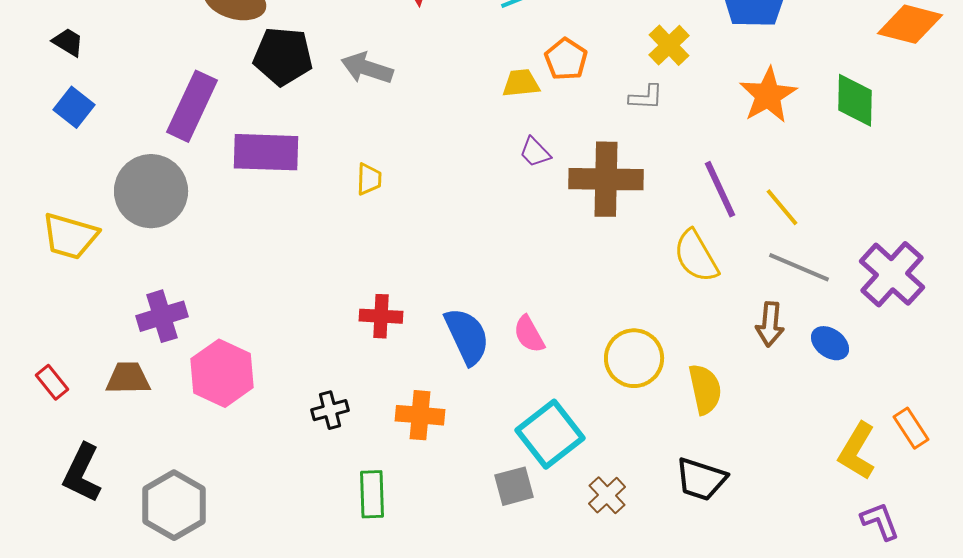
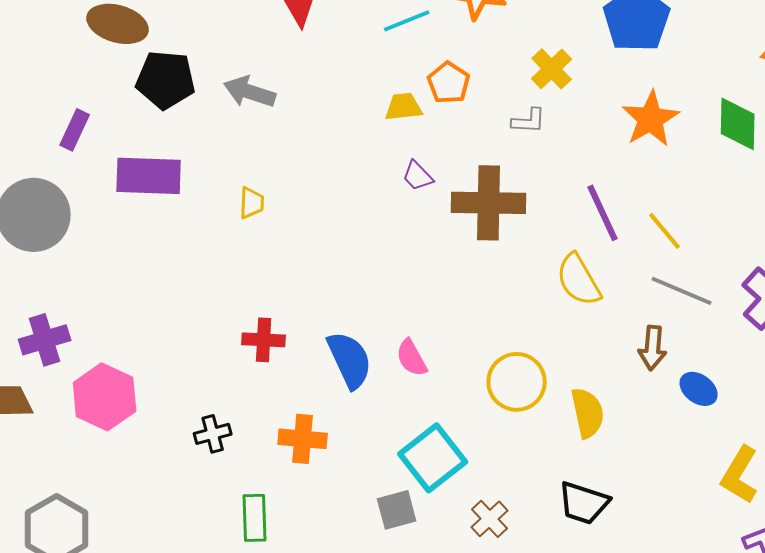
purple rectangle: (192, 106) -> (75, 130), size x0.6
blue ellipse: (830, 343) -> (699, 389), moved

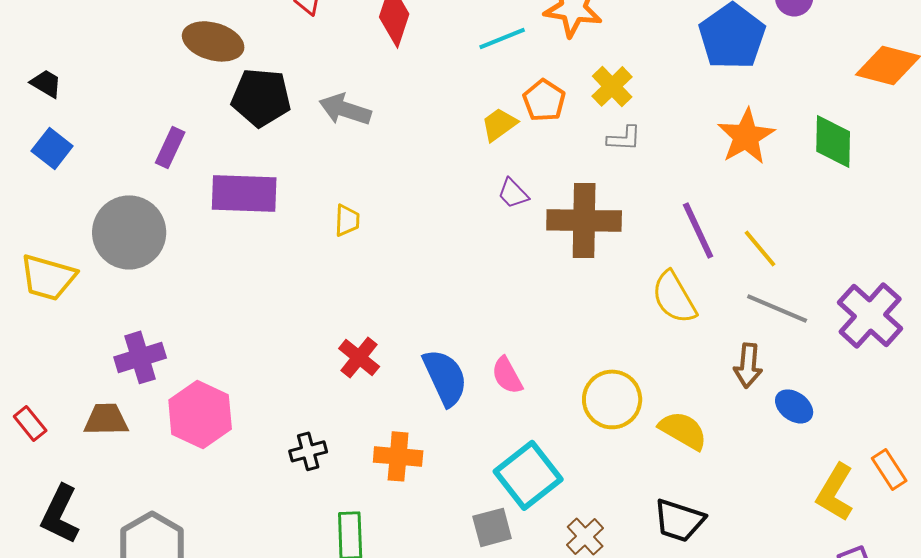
yellow cross: (552, 69) -> (612, 86), moved
yellow trapezoid: (404, 107) -> (499, 124), turned -30
red cross: (264, 340) -> (359, 357), turned 36
yellow semicircle: (588, 413) -> (683, 430), turned -48

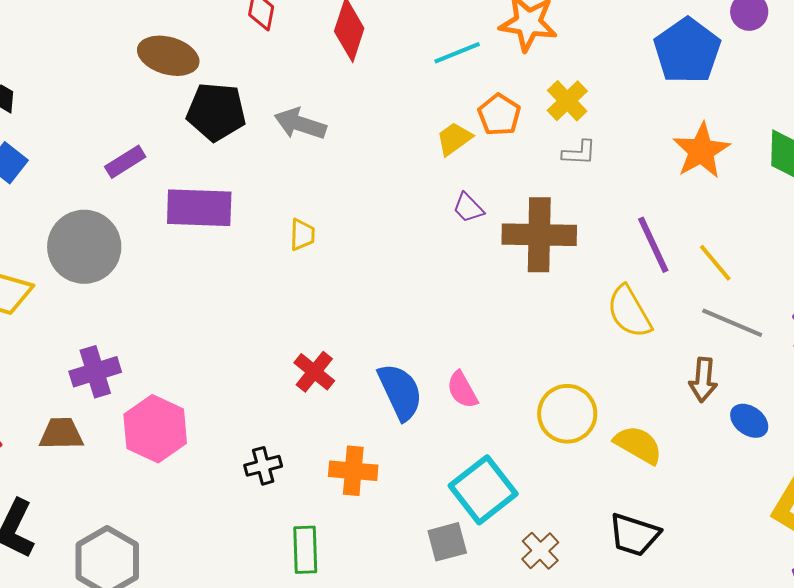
purple rectangle: (170, 147) -> (125, 162), turned 33

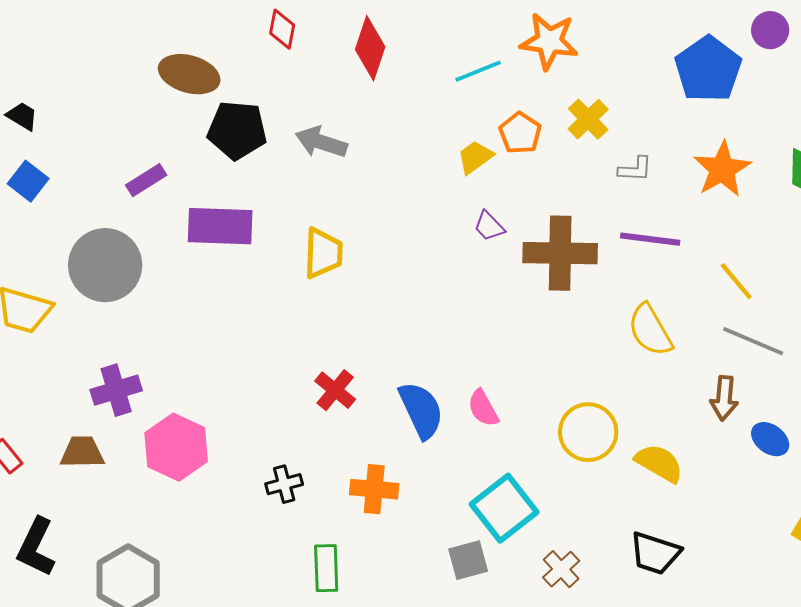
gray L-shape: (579, 153) -> (635, 169), moved
yellow trapezoid: (302, 235) -> (323, 253), size x1.6
purple line: (653, 245) -> (650, 239), moved, turned -58

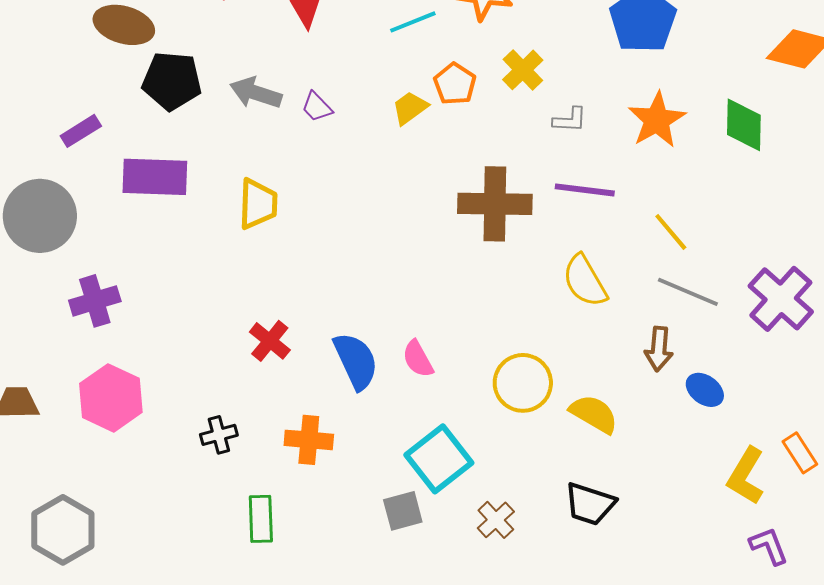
purple trapezoid: (489, 226) -> (317, 107), moved
purple cross: (116, 390) -> (95, 301), moved

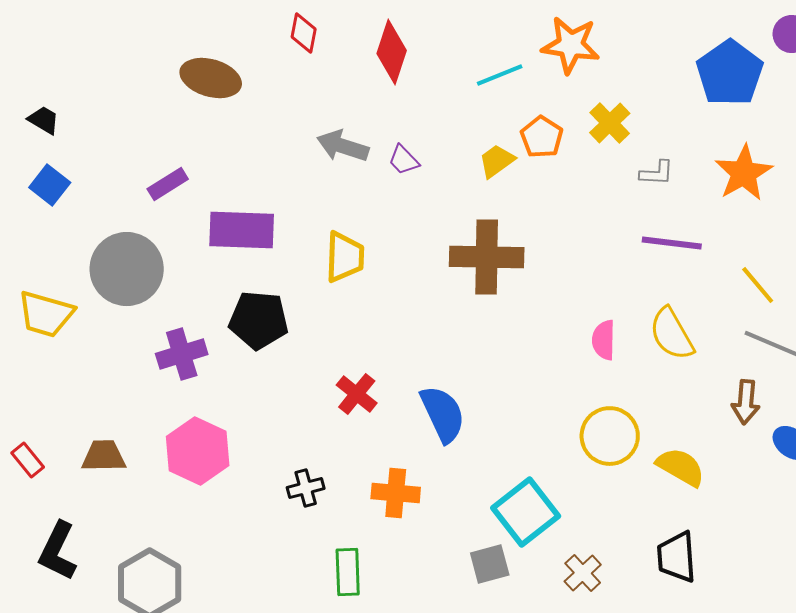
black pentagon: (172, 81) -> (259, 320), moved
brown cross: (495, 204) -> (487, 257), moved
pink semicircle: (418, 359) -> (604, 340), moved, turned 30
black trapezoid: (590, 504) -> (677, 557), turned 68

